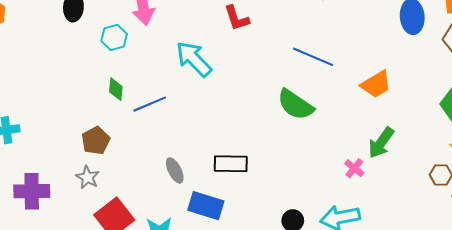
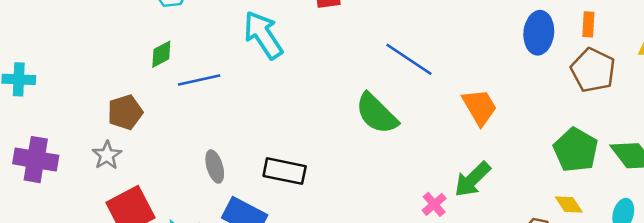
orange trapezoid: (376, 84) -> (480, 107), turned -100
green diamond: (116, 89) -> (161, 54), turned 45

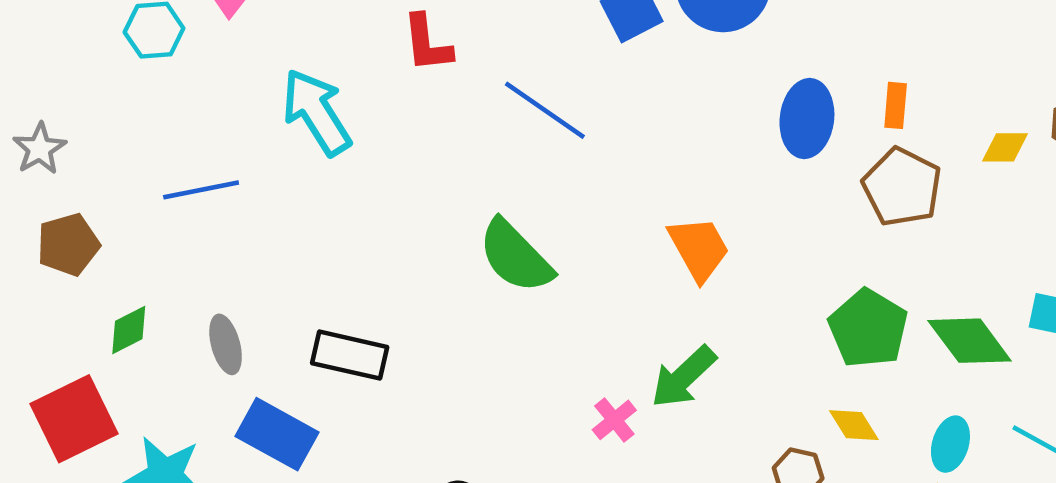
green diamond: (161, 54) -> (129, 330), moved
blue line: (409, 59) -> (545, 110), moved
gray star: (107, 155) -> (40, 149), moved

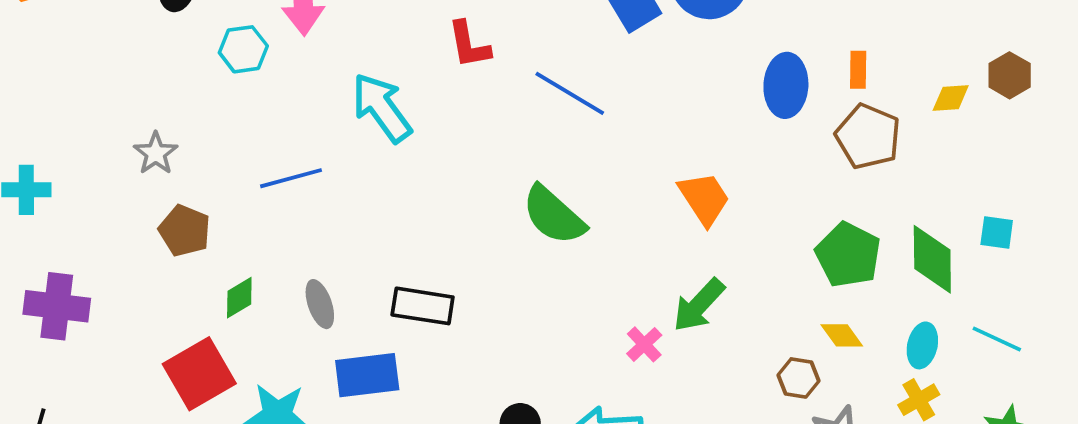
brown pentagon: (68, 245) -> (185, 231), turned -30
green diamond: (970, 341) -> (932, 259), turned 40
blue rectangle: (277, 434) -> (367, 375), turned -32

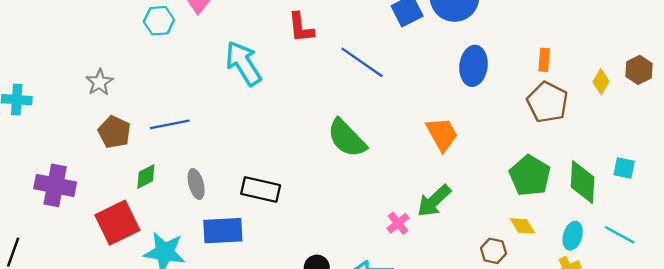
blue ellipse: (786, 85) -> (473, 66), moved
yellow diamond: (951, 98) -> (601, 82), turned -60
blue line: (291, 178) -> (170, 124), moved
purple cross: (57, 306) -> (55, 185), moved

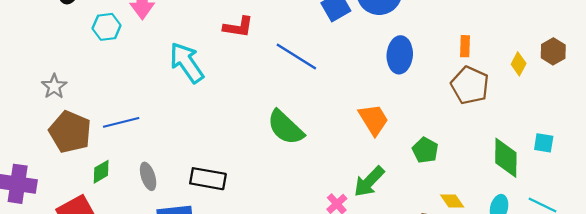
red L-shape: (301, 28) -> (238, 27), turned -72
brown pentagon: (114, 132) -> (70, 132), size x1.4
green pentagon: (530, 176) -> (425, 150), moved, size x0.7

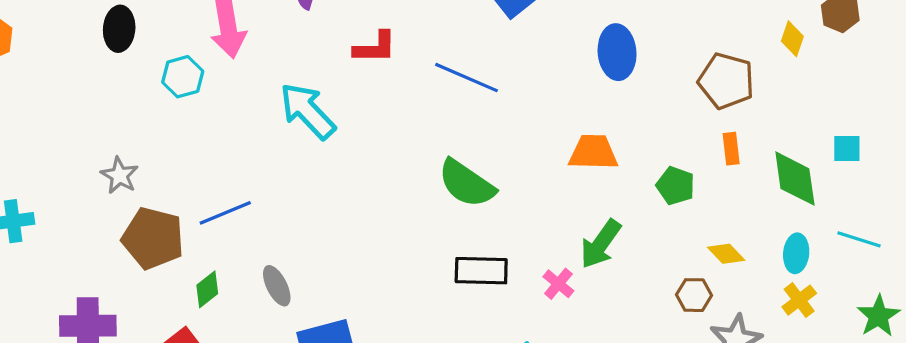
orange rectangle: (465, 46) -> (731, 149), moved
orange trapezoid: (374, 119) -> (593, 152), turned -48
black rectangle: (208, 179) -> (481, 271), moved

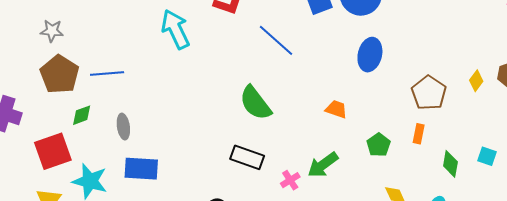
orange trapezoid: (593, 152) -> (336, 109), size x0.7
gray star: (119, 175) -> (52, 31), turned 30
green diamond: (795, 179) -> (450, 164), size x0.7

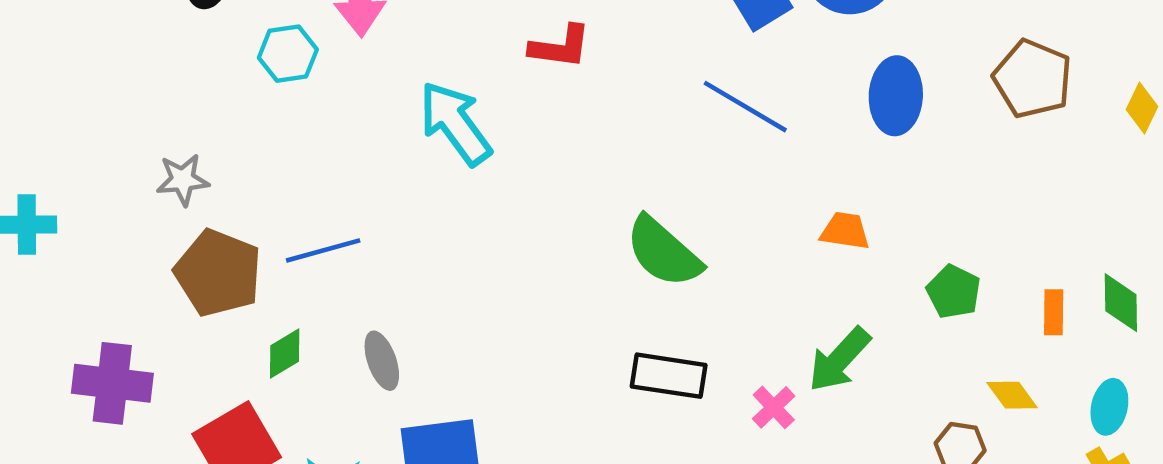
blue line: (276, 40) -> (745, 107), moved
brown pentagon: (429, 93) -> (1033, 79), moved
orange rectangle: (419, 134) -> (1054, 312), moved

